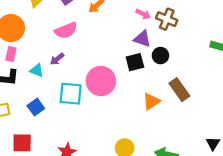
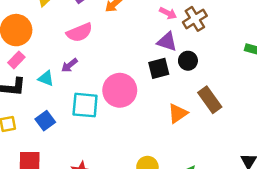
brown cross: (167, 19) -> (195, 19), turned 36
pink rectangle: (11, 54) -> (16, 60), turned 32

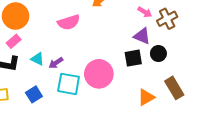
purple arrow: (69, 65) -> (56, 63), moved

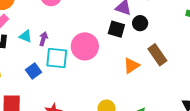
black square: (133, 58) -> (116, 29), turned 30
purple arrow: (56, 63) -> (43, 39), turned 144
blue square: (34, 94) -> (34, 71), moved

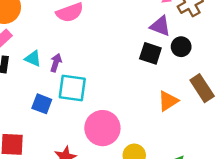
pink circle: (85, 46) -> (102, 128), moved
blue square: (34, 71) -> (42, 104), turned -35

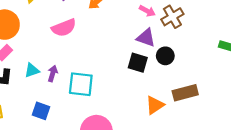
cyan triangle: (33, 59) -> (32, 70), turned -42
cyan square: (72, 88) -> (81, 84), moved
brown rectangle: (202, 88) -> (185, 93), turned -70

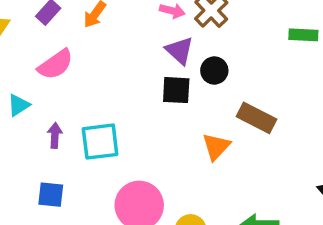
purple triangle: (146, 38) -> (180, 51), turned 36
cyan triangle: (32, 70) -> (19, 105), moved
brown rectangle: (185, 93) -> (256, 118), turned 55

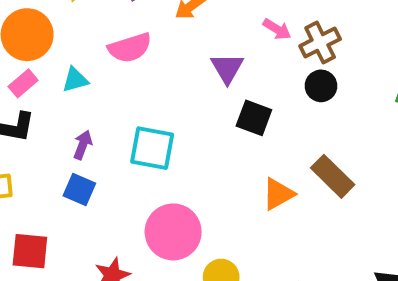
purple triangle: (180, 51) -> (227, 68), moved
black circle: (214, 71) -> (321, 86), moved
purple arrow: (55, 136) -> (83, 145), moved

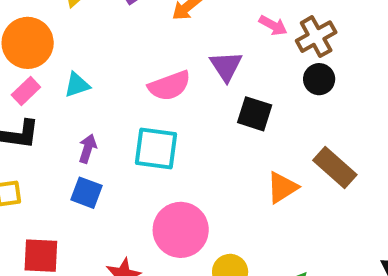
pink semicircle: (130, 48) -> (169, 86), moved

